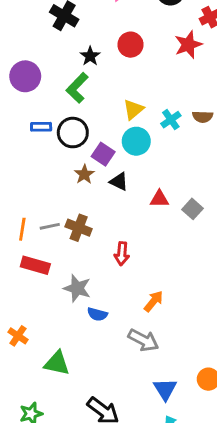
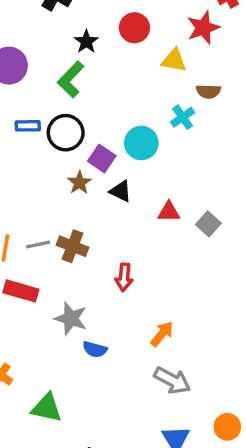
yellow triangle: (133, 109) -> (174, 60), moved, turned 50
brown semicircle: (203, 117) -> (208, 91), moved
gray arrow: (143, 340) -> (172, 380), moved

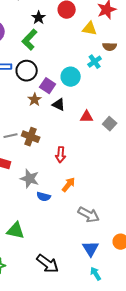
orange arrow: (162, 334) -> (69, 185), moved

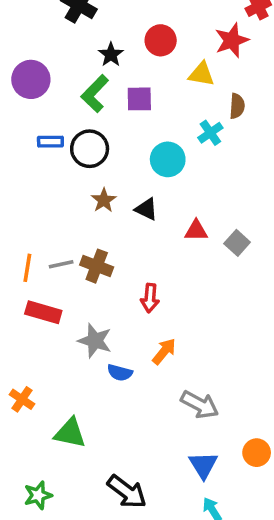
brown semicircle: (110, 47) -> (237, 106), turned -88
purple square: (48, 86) -> (139, 99), moved, turned -35

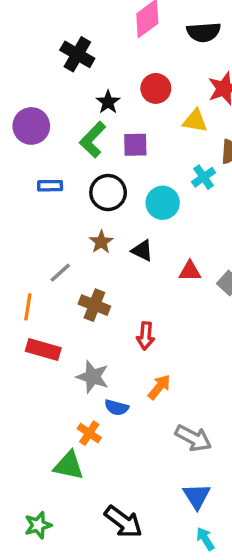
black circle: (90, 149) -> (108, 193), moved
gray line: (61, 264) -> (60, 273), moved, turned -30
orange cross: (22, 399) -> (89, 433), moved

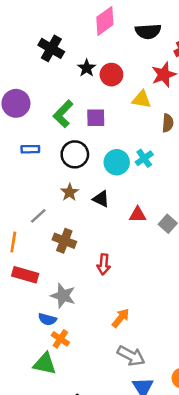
black star: (108, 102) -> (87, 68), moved
cyan cross: (204, 177) -> (144, 158), moved
orange arrow: (159, 387) -> (121, 318), moved
blue semicircle: (117, 407) -> (47, 319), moved
gray arrow: (193, 438) -> (131, 356), moved

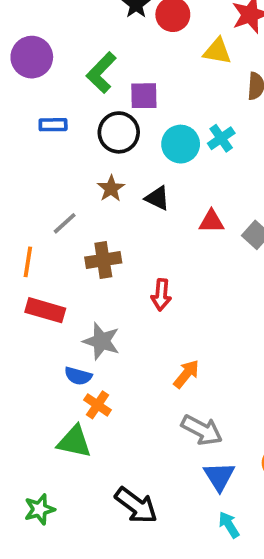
purple square: (96, 118) -> (144, 96), moved
brown cross: (64, 241) -> (103, 260), turned -30

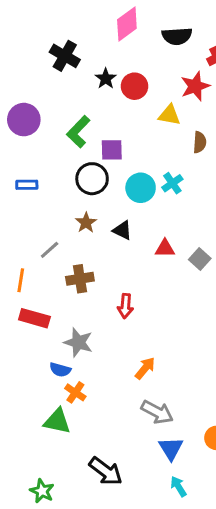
blue rectangle: (53, 125) -> (27, 185), moved
green star: (40, 509) -> (42, 491), moved, turned -30

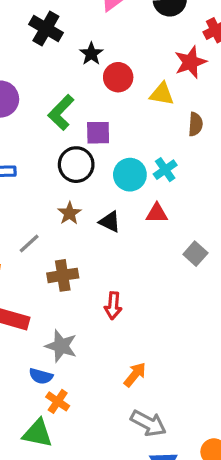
red circle: (135, 86) -> (118, 77), moved
red triangle: (165, 248) -> (157, 213), moved

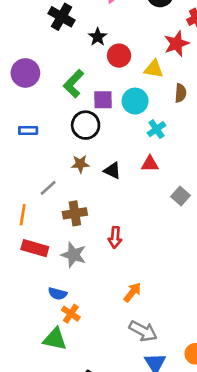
cyan circle: (130, 175) -> (135, 101), moved
brown star: (69, 213) -> (80, 164), turned 30
gray star: (61, 346) -> (74, 255), moved

